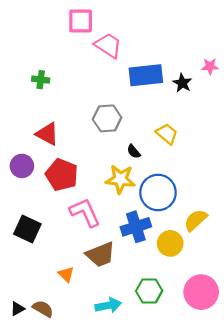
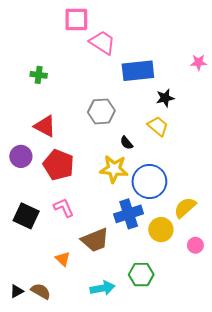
black star: (182, 83) -> (165, 98), moved, turned 30
pink L-shape: (85, 212) -> (64, 208), moved, size x0.7
pink circle: (201, 292) -> (195, 245), moved, size x0.5

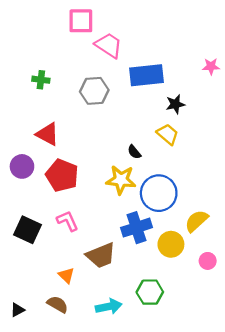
gray hexagon: (101, 111) -> (94, 91), moved
brown semicircle: (41, 291) -> (58, 304), moved

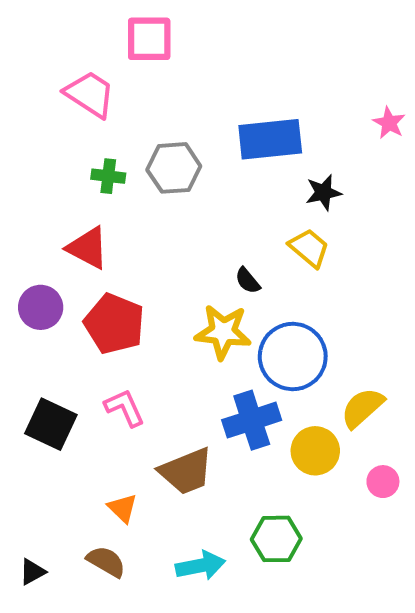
pink trapezoid: (109, 45) -> (90, 94), moved
pink star: (211, 66) -> (389, 123), turned 30
green cross: (41, 80) -> (108, 176), moved

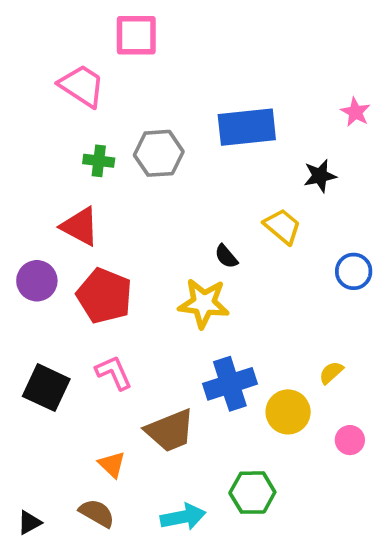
black star: (323, 193) -> (320, 176), moved
blue circle: (293, 357) -> (354, 271), moved, size x0.6
yellow semicircle: (362, 408) -> (331, 373), size x0.6

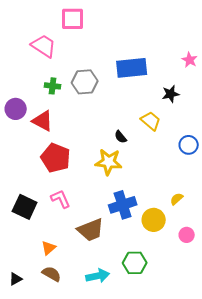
purple circle: (37, 281) -> (16, 109), moved
orange triangle: (112, 464) -> (49, 248), moved, turned 35

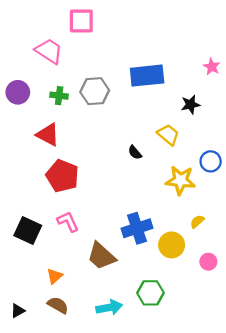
purple circle: (16, 109) -> (18, 92), moved
yellow star: (109, 162) -> (180, 180), moved
brown trapezoid: (91, 230) -> (101, 256), turned 64

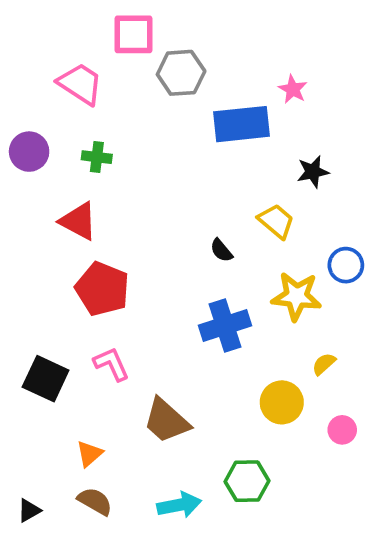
pink star: (212, 67) -> (293, 89), moved
gray hexagon: (95, 91) -> (181, 73), moved
blue cross: (137, 228) -> (225, 326), moved

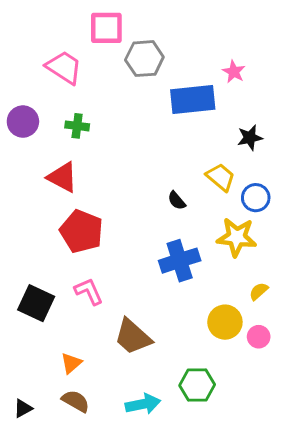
blue circle: (346, 265) -> (256, 198), moved
pink circle: (342, 430) -> (259, 337), moved

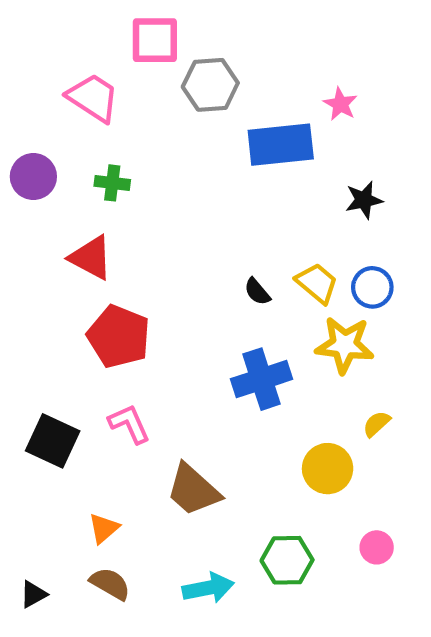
yellow trapezoid: (221, 177) -> (317, 283), moved
pink circle: (259, 337) -> (377, 547), moved

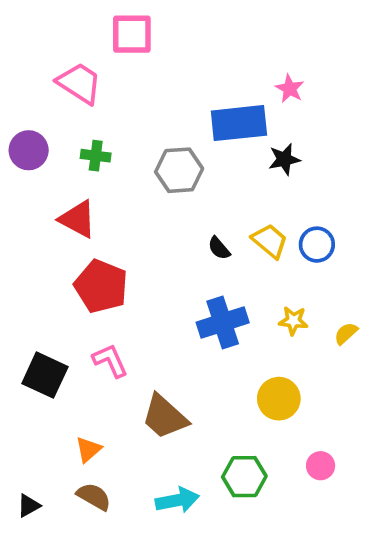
gray hexagon: (210, 85) -> (179, 170), moved
black star: (364, 200) -> (284, 159), moved
yellow star: (345, 345) -> (293, 321), moved, size x0.6
yellow semicircle: (377, 424) -> (346, 333), moved

